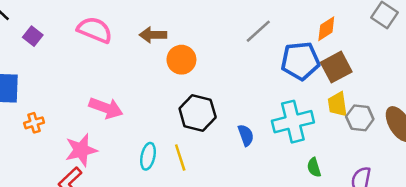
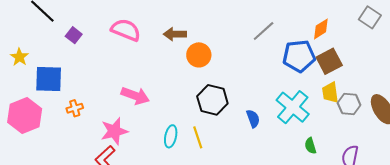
cyan cross: (293, 122) -> (293, 107), turned -36

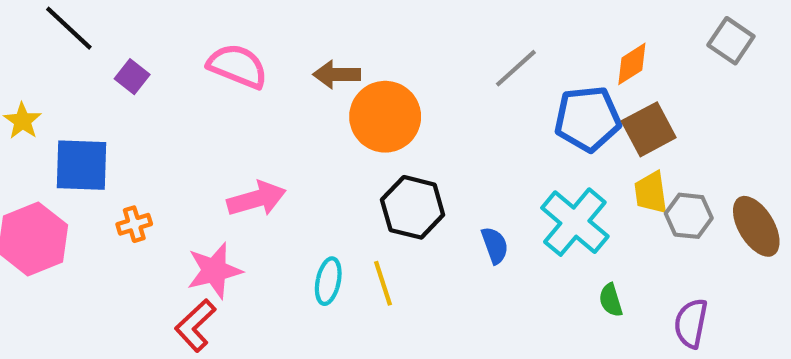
orange circle: (199, 55) -> (385, 117), size x1.4
pink arrow: (135, 96) -> (257, 199), turned -36

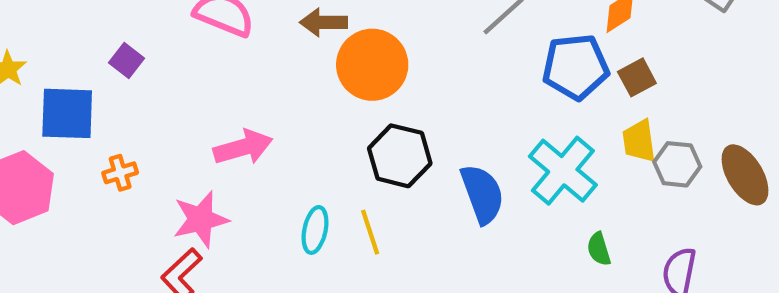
purple square: (132, 77) -> (126, 61), moved
brown square: (649, 129) -> (637, 77), size x0.7
blue semicircle: (495, 245) -> (482, 194), size x1.6

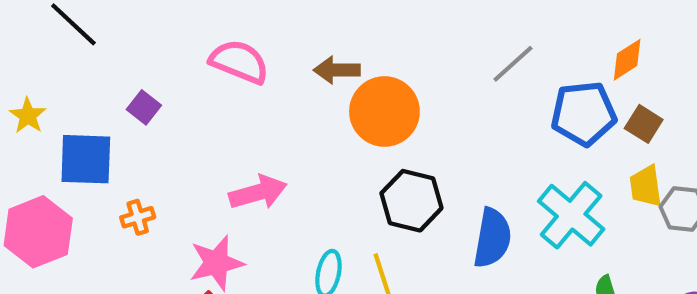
brown square: (637, 77) -> (644, 124), turned -30
blue semicircle: (482, 194) -> (492, 238), turned 30

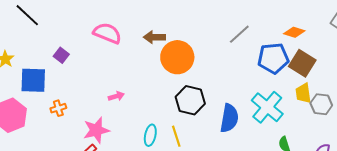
orange diamond: (627, 60) -> (294, 32), turned 50
brown square: (644, 124) -> (302, 63), size x1.5
pink arrow: (258, 192) -> (116, 96), size x0.6

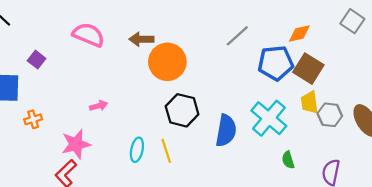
orange diamond: (294, 32) -> (299, 34), turned -30

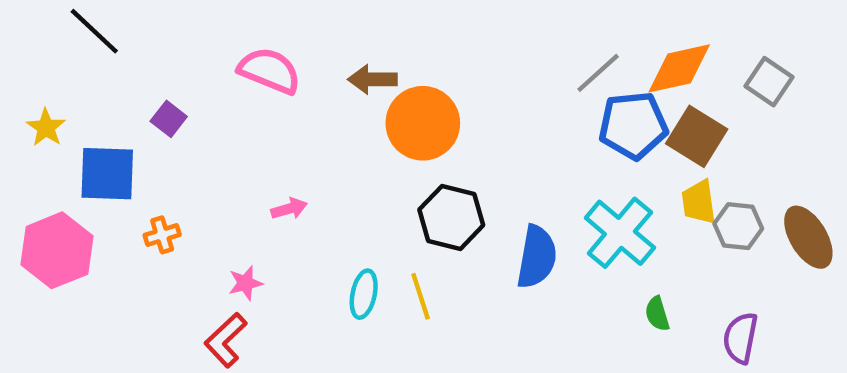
gray square: (352, 21) -> (769, 82), moved
orange diamond: (299, 34) -> (679, 68), size x1.5
gray line: (237, 36) -> (598, 73), moved
pink star: (76, 144) -> (245, 283), size x0.6

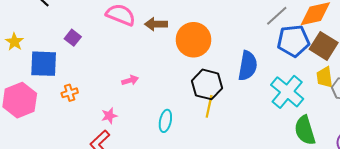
brown arrow: (372, 79) -> (156, 24), moved
blue semicircle: (537, 257) -> (248, 66), moved
yellow line: (421, 296) -> (209, 106), moved, turned 30
green semicircle: (657, 314) -> (305, 130), size x1.8

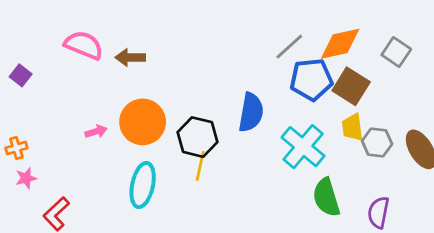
orange circle: (193, 40) -> (143, 122), moved
pink star: (109, 116) -> (26, 178), moved
cyan ellipse: (165, 121) -> (143, 185), size x1.5

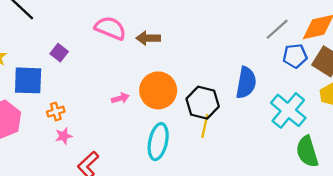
blue pentagon: (311, 79) -> (295, 56), size x0.7

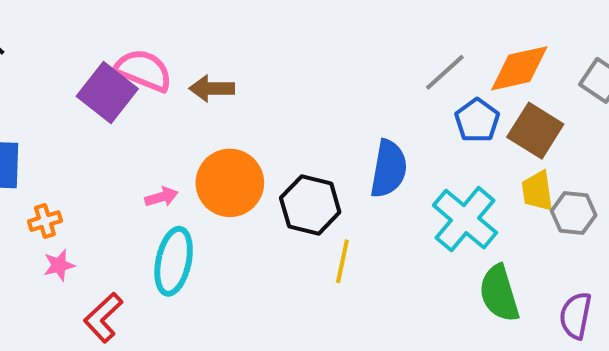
purple square: (59, 53) -> (107, 92), moved, size x1.8
blue pentagon: (295, 56) -> (477, 121), turned -30
yellow line: (205, 126) -> (342, 261), moved
cyan ellipse: (158, 142) -> (174, 261), moved

